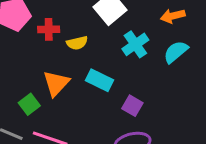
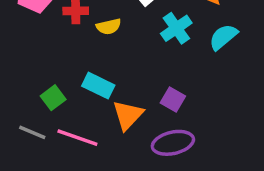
cyan rectangle: (100, 80) -> (98, 86), moved
orange triangle: (56, 83) -> (128, 115), moved

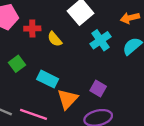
yellow semicircle: (109, 27) -> (55, 39), turned 63
green square: (53, 98) -> (17, 64), moved

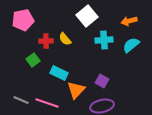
red cross: (32, 28) -> (46, 41), moved
cyan cross: (101, 40) -> (104, 40), turned 30

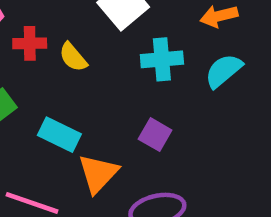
red cross: (46, 41) -> (30, 43), moved
purple square: (102, 81) -> (155, 135), moved

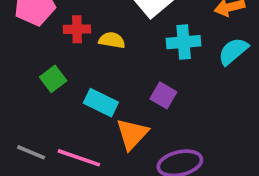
yellow semicircle: (73, 57) -> (112, 40), turned 140
purple square: (155, 135) -> (163, 95), moved

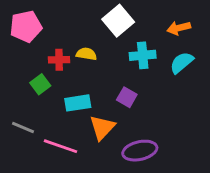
red cross: (77, 29) -> (59, 60), moved
cyan rectangle: (101, 103) -> (78, 103), turned -35
gray line: (31, 152) -> (23, 127), moved

